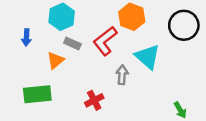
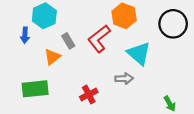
cyan hexagon: (62, 17) -> (44, 16), moved
gray rectangle: (72, 43) -> (68, 41), turned 35
gray arrow: (122, 75) -> (124, 79), moved, turned 84

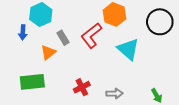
gray arrow: (124, 79) -> (115, 93), moved

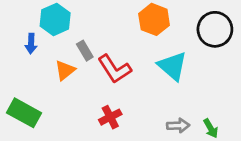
red L-shape: (91, 36) -> (114, 69), moved, turned -85
green rectangle: (32, 82) -> (24, 113), moved, turned 35
gray arrow: (115, 93) -> (178, 126), moved

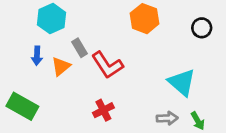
black circle: (215, 29) -> (202, 28), size x0.6
blue arrow: (31, 43) -> (37, 56), moved
cyan triangle: (172, 66) -> (182, 82), moved

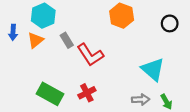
blue arrow: (37, 56) -> (13, 32), moved
orange triangle: (61, 66) -> (35, 40), moved
green rectangle: (22, 106) -> (50, 94), moved

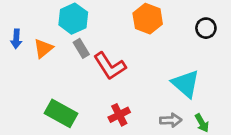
cyan hexagon: (43, 16) -> (73, 19), moved
red cross: (87, 93) -> (119, 115), moved

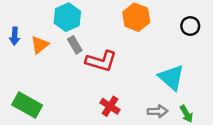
red L-shape: (110, 66) -> (101, 61), turned -40
green rectangle: (61, 113) -> (27, 105), moved
red cross: (119, 115) -> (110, 106), turned -30

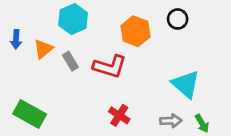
orange hexagon: (136, 17) -> (136, 31), moved
black circle: (190, 26) -> (178, 19), moved
gray rectangle: (75, 45) -> (70, 61), moved

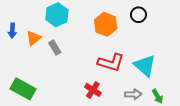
red L-shape: (110, 67) -> (111, 62), moved

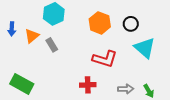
black circle: (138, 15) -> (131, 24), moved
cyan triangle: (145, 66) -> (145, 48), moved
red cross: (93, 90) -> (88, 85), turned -35

